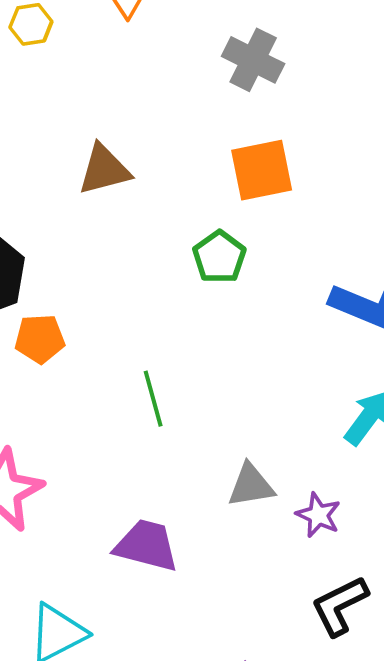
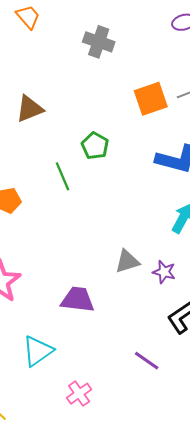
orange square: (262, 170) -> (151, 99), moved
green line: (153, 399) -> (63, 176), moved

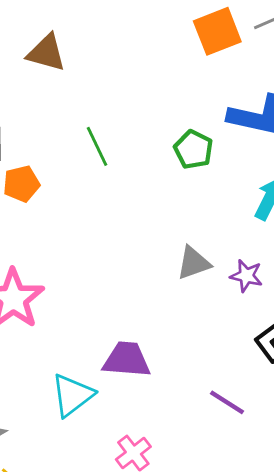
brown triangle: (30, 109) -> (46, 53), turned 40
green pentagon: (95, 146) -> (193, 150), moved
purple trapezoid: (78, 300) -> (127, 360), moved

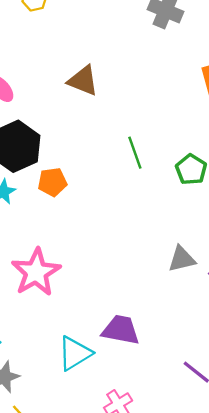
green line: (97, 146) -> (135, 153), moved

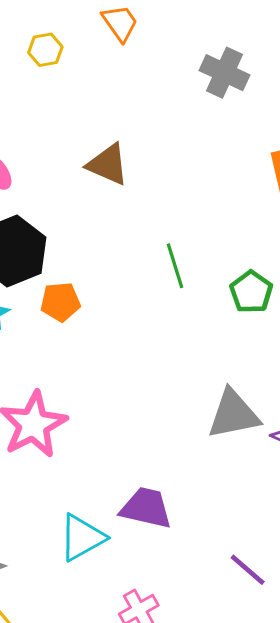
gray triangle: (182, 259) -> (234, 414), size x1.4

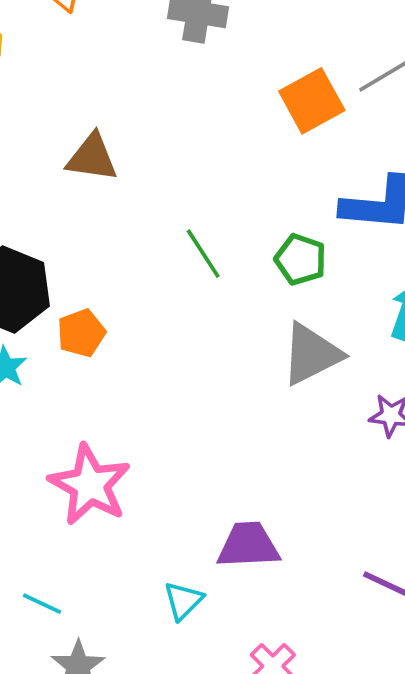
gray triangle: (234, 414) -> (311, 354), moved
cyan triangle: (82, 538) -> (183, 601), size x0.7

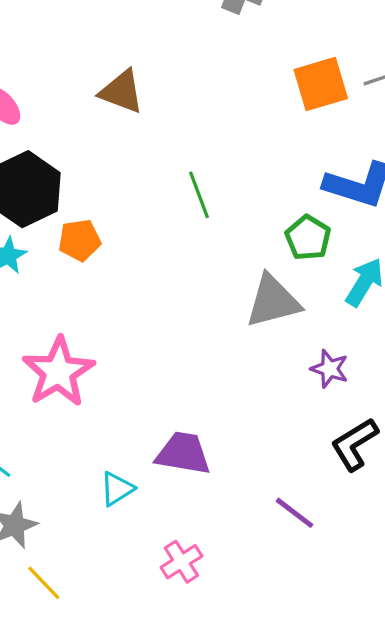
green pentagon: (300, 259) -> (308, 238), moved

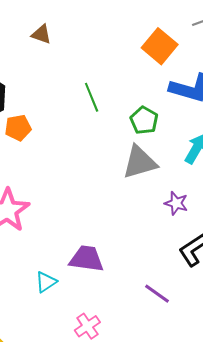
orange square: (321, 84) -> (160, 46), moved, turned -32
brown triangle: (122, 92) -> (41, 34), size x0.7
green pentagon: (308, 238) -> (144, 120), moved

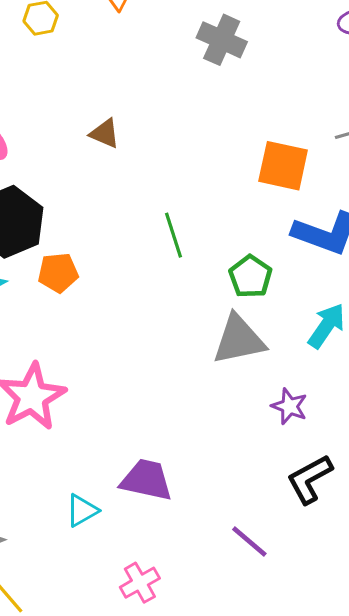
orange square: (160, 46) -> (283, 166), turned -32

